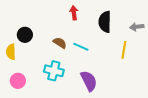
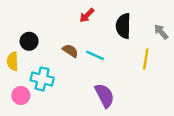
red arrow: (74, 13) -> (87, 15), turned -128
gray arrow: (137, 27) -> (161, 32), turned 56
cyan cross: (54, 71) -> (42, 79), moved

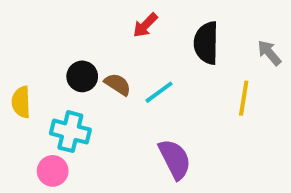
black circle: (29, 41) -> (82, 76), moved
cyan line: (95, 55) -> (159, 92), turned -60
pink circle: (21, 95) -> (53, 171), moved

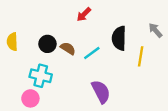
black semicircle: (206, 43) -> (119, 38), moved
yellow semicircle: (21, 102) -> (12, 42), moved

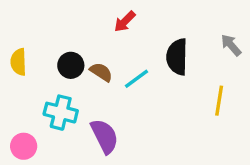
yellow line: (141, 56) -> (219, 101), moved
purple semicircle: (101, 92) -> (105, 136), moved
pink circle: (30, 98) -> (24, 146), moved

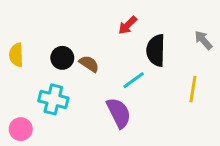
red arrow: (125, 21) -> (128, 25), moved
cyan line: (137, 79) -> (134, 80), moved
purple semicircle: (105, 136) -> (119, 113), moved

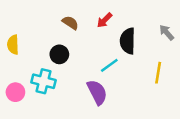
black circle: (62, 58) -> (59, 54), moved
brown semicircle: (89, 64) -> (70, 23), moved
pink circle: (21, 129) -> (15, 92), moved

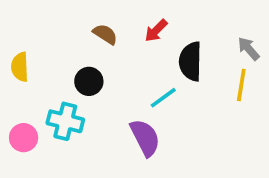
yellow line: (158, 73) -> (241, 85), moved

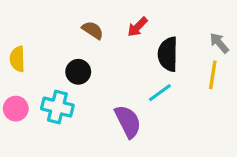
cyan line: (163, 98) -> (160, 93), moved
pink circle: (24, 138) -> (16, 109), moved

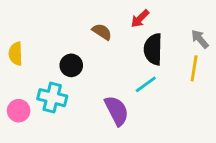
red arrow: (137, 27) -> (140, 19), moved
brown semicircle: (93, 30) -> (102, 32), moved
pink circle: (16, 109) -> (19, 111), moved

